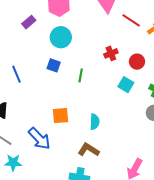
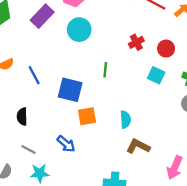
purple rectangle: (29, 22) -> (42, 16), size x1.5
blue square: (54, 65) -> (70, 90), moved, size x1.6
blue arrow: (39, 139) -> (66, 144), size x0.7
brown L-shape: (88, 150) -> (138, 146), moved

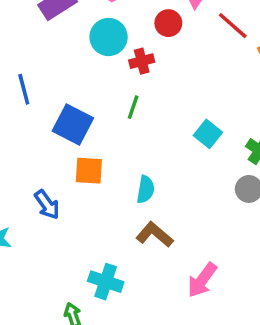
red cross: (136, 42) -> (142, 61), moved
red circle: (166, 49) -> (168, 23), moved

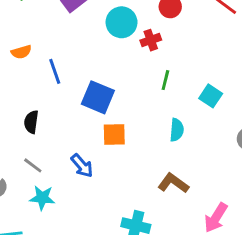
green line: (133, 107) -> (165, 80), moved
cyan semicircle: (146, 189) -> (177, 130), moved

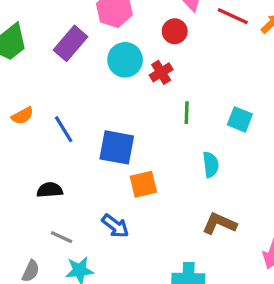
black semicircle: (31, 122) -> (50, 190), turned 90

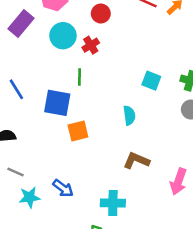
green line: (187, 113) -> (79, 77), moved
blue arrow: (115, 226) -> (63, 188), moved

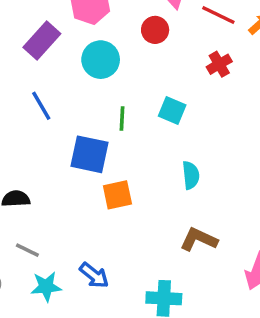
red cross: (91, 45) -> (219, 64), moved
cyan square: (151, 81) -> (172, 111), moved
blue line: (16, 89) -> (41, 106), moved

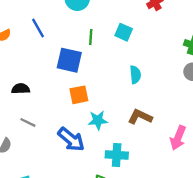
orange square: (117, 195) -> (79, 95), moved
blue arrow: (94, 275) -> (71, 139), size x1.4
cyan star: (46, 287) -> (98, 120), moved

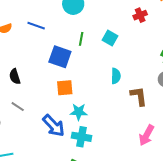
blue line: (38, 28) -> (36, 26), turned -48
black semicircle: (21, 89) -> (15, 77), turned -112
brown L-shape: (140, 117) -> (139, 96), moved, turned 50
cyan cross: (117, 155) -> (82, 137), moved

